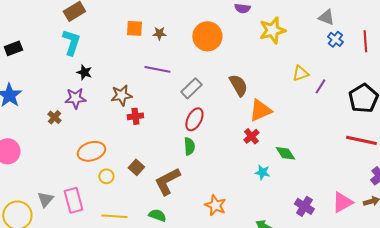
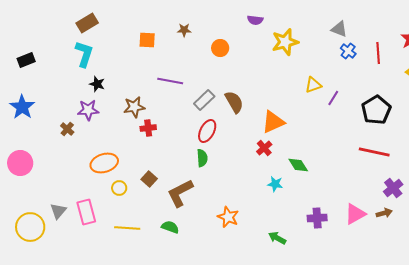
brown star: (159, 33) -> (184, 30), moved
orange circle: (207, 36) -> (220, 48), size x0.6
brown semicircle: (238, 85) -> (234, 102), moved
purple cross: (304, 206) -> (317, 218), turned -36

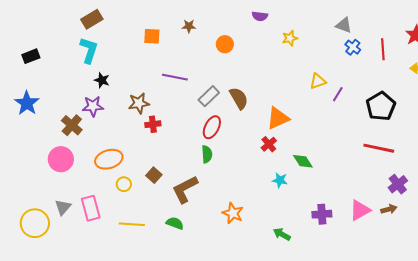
yellow star: (285, 42) -> (290, 38), size x0.6
brown cross: (67, 129) -> (72, 125), size x1.5
pink circle: (20, 163) -> (61, 159), moved

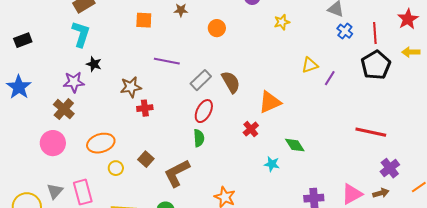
purple star: (93, 106) -> (74, 82), moved
black pentagon: (381, 106) -> (376, 65), moved
red cross: (269, 144) -> (251, 129), moved

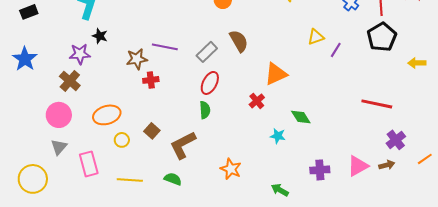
yellow arrow: (411, 52) -> (417, 63), moved
purple line: (167, 61) -> (165, 47), moved
brown semicircle: (231, 82) -> (239, 41), moved
gray triangle: (55, 191) -> (59, 147), moved

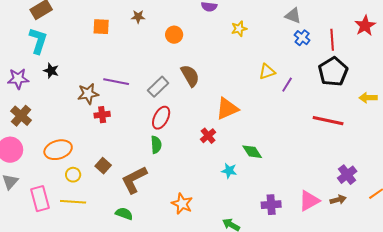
purple star: (80, 54) -> (18, 79), moved
red line: (377, 104) -> (328, 121), moved
yellow line: (130, 180) -> (73, 202), moved

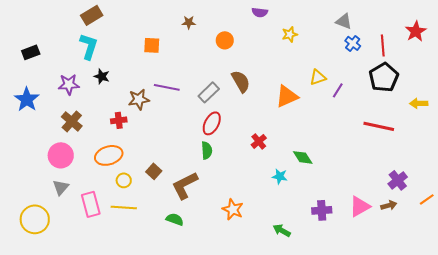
orange square: (101, 27) -> (152, 45), moved
orange triangle: (227, 109) -> (287, 96), moved
red cross: (102, 115) -> (119, 120), moved

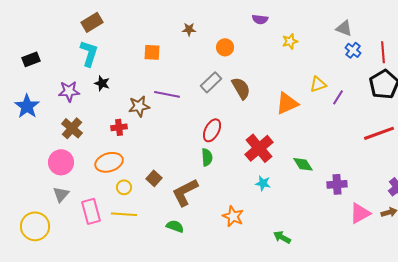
gray rectangle: (209, 92) -> (211, 82), moved
red line: (379, 126) -> (379, 133), turned -32
red cross: (259, 141) -> (259, 148), size x1.8
cyan star: (280, 176) -> (263, 183), moved
purple cross: (322, 210) -> (337, 184), moved

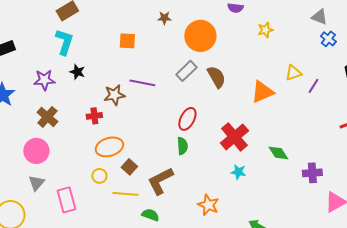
orange circle: (225, 47) -> (200, 36), size x1.8
orange ellipse: (109, 162) -> (109, 147), moved
yellow line: (124, 214) -> (125, 194), moved

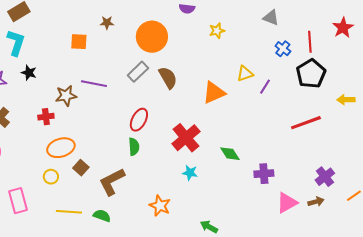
brown star: (164, 18) -> (107, 23), moved
blue cross: (328, 39) -> (283, 49), moved
yellow line: (125, 194) -> (69, 212), moved

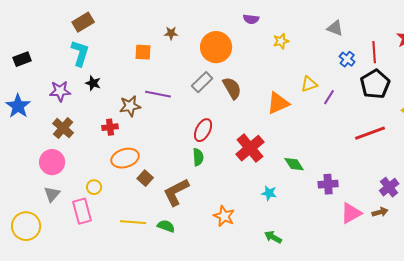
cyan star: (190, 173) -> (269, 193), moved
yellow circle: (51, 177) -> (94, 187), moved

